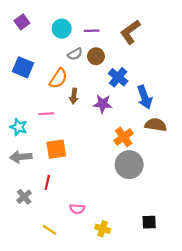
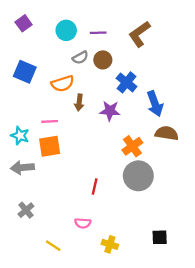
orange semicircle: (58, 78) -> (63, 84), turned 40
orange square: (56, 149) -> (50, 146), moved
red line: (47, 182) -> (95, 186), moved

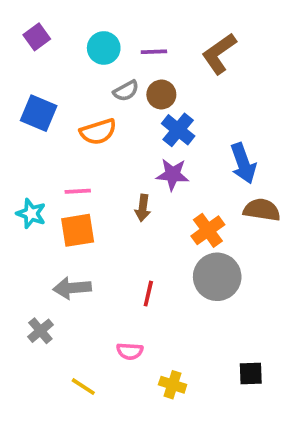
blue cross: (126, 82) -> (178, 130), moved
brown arrow: (79, 103) -> (143, 208), moved
gray arrow: (22, 168) -> (72, 288), moved

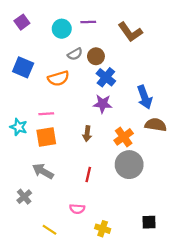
purple line: (154, 52) -> (88, 22), moved
brown L-shape: (219, 54) -> (130, 32), turned -90
brown arrow: (143, 208) -> (87, 134), moved
gray arrow: (72, 288) -> (43, 171), turned 35

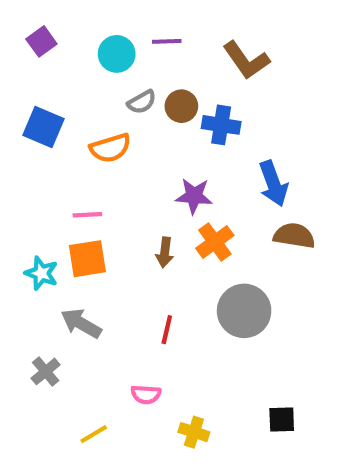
blue cross: (106, 77) -> (221, 125), moved, turned -30
cyan star: (19, 127) -> (41, 273), moved
orange cross: (124, 137) -> (215, 242), moved
yellow line: (50, 230) -> (94, 434), turned -64

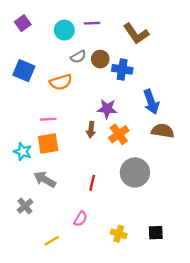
brown arrow: (165, 252) -> (91, 130), moved
pink semicircle: (146, 394) -> (81, 219), turned -63
yellow cross: (194, 432) -> (119, 234), moved

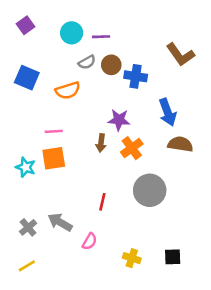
purple line: (92, 23) -> (101, 37), moved
brown L-shape: (136, 34) -> (180, 55), moved
gray arrow: (45, 179) -> (60, 222), moved
yellow line: (52, 241) -> (27, 266), moved

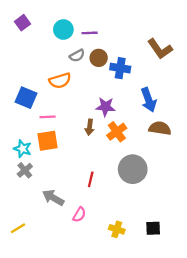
blue square: (27, 78) -> (26, 98), moved
gray cross: (28, 227) -> (25, 170), moved
yellow line: (27, 266) -> (18, 228), moved

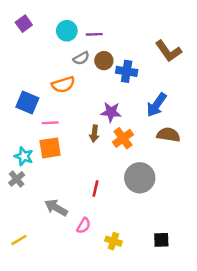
blue arrow: (149, 100) -> (156, 105), turned 55
gray cross: (25, 170) -> (17, 179), moved
yellow cross: (117, 229) -> (113, 241), moved

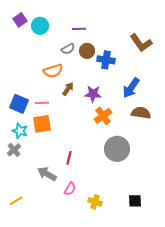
cyan circle: (67, 31) -> (40, 26), moved
blue square: (27, 102) -> (19, 104), moved
brown arrow: (94, 134) -> (68, 89), moved, turned -152
red line: (96, 189) -> (69, 158), moved

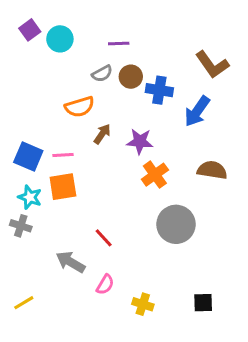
blue arrow: (131, 88) -> (197, 111), moved
gray cross: (14, 150) -> (21, 226), turned -32
red line: (69, 158) -> (104, 238), turned -56

